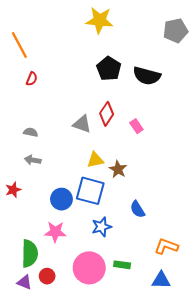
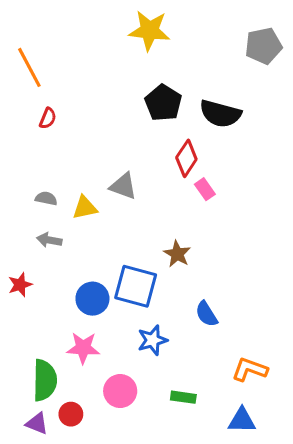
red diamond: (107, 114) -> (186, 158), moved
yellow triangle: (95, 160) -> (85, 208), moved
pink circle: (89, 268) -> (120, 391), moved, size x0.7

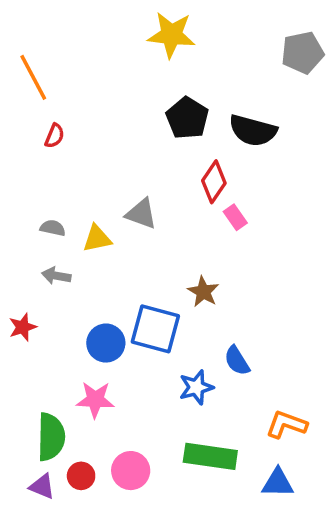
blue star: (153, 340) -> (196, 387), moved
pink circle: (120, 391) -> (131, 471), moved
green rectangle: (183, 397) -> (210, 456), size x1.8

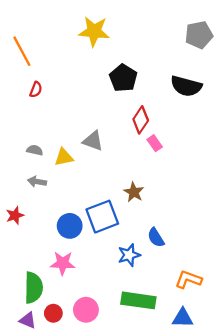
yellow star: (171, 35) -> (94, 31), moved
black semicircle: (253, 130) -> (186, 86), moved
blue square: (155, 329) -> (102, 217), turned -36

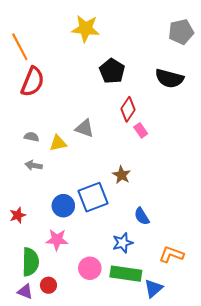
red semicircle: (36, 90) -> (33, 82), size x2.0
red star: (15, 215) -> (18, 215), moved
blue star: (129, 255) -> (123, 243), moved
pink circle: (86, 310) -> (90, 268), moved
blue triangle: (183, 318) -> (153, 288), moved, turned -42

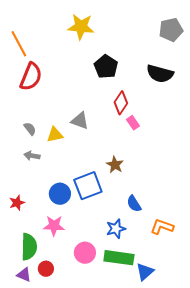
gray semicircle: (31, 137) -> (30, 129), turned 40
orange L-shape: (171, 254) -> (162, 227), moved

